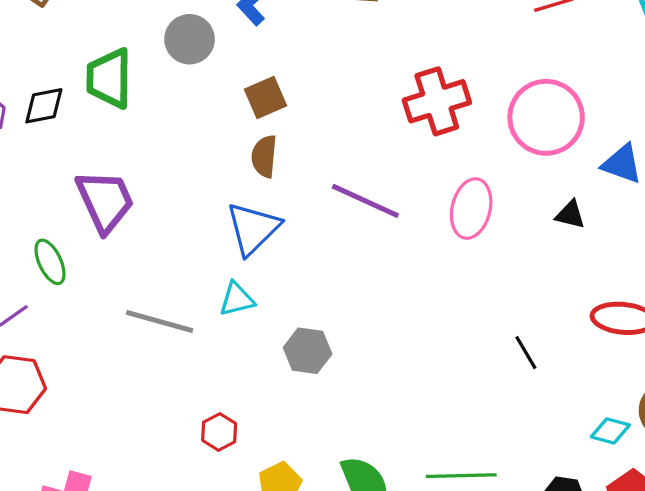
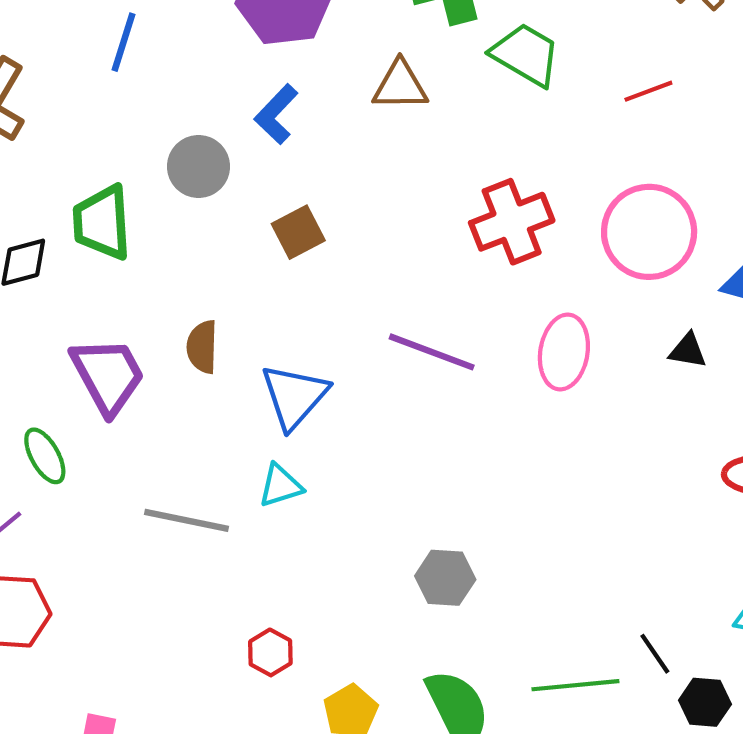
brown semicircle: (264, 156) -> (202, 347), moved
gray hexagon: (308, 351) -> (445, 578), moved
black line: (526, 353) -> (655, 654), moved

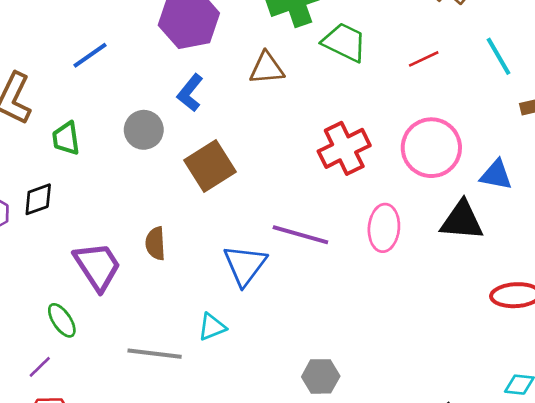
blue line: (124, 42) -> (90, 55), turned 42
green trapezoid: (102, 222) -> (66, 138), moved, size x0.7
brown square: (298, 232) -> (210, 166), size x1.5
black triangle: (688, 351) -> (462, 221), size x1.8
blue triangle: (294, 396) -> (245, 265), moved

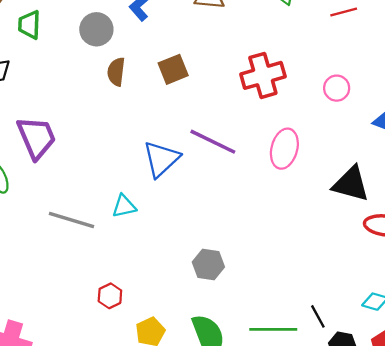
pink circle: (431, 148) -> (337, 88), size x0.5
brown square: (210, 166) -> (173, 69), moved, size x0.7
black triangle: (462, 221) -> (351, 184), moved
brown semicircle: (155, 243) -> (116, 72), moved

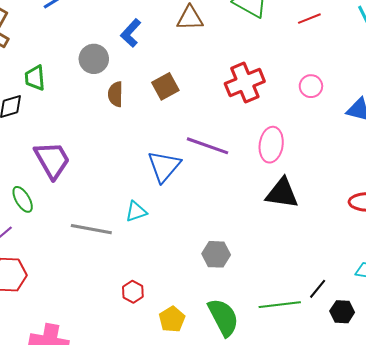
green trapezoid: (29, 25) -> (35, 78), moved
black triangle: (351, 184) -> (282, 193), moved
black line: (318, 316) -> (318, 289), turned 75

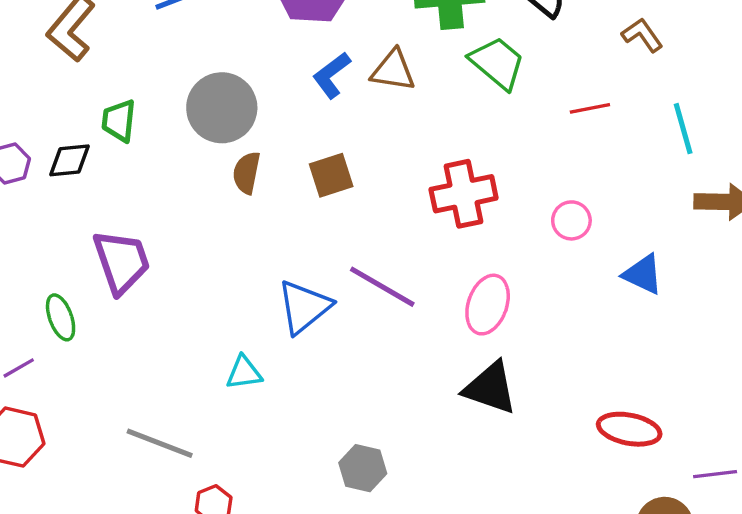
blue L-shape: (131, 33) -> (332, 75), moved
gray circle: (94, 59) -> (222, 108), size x1.4
gray line: (91, 229) -> (160, 443), moved

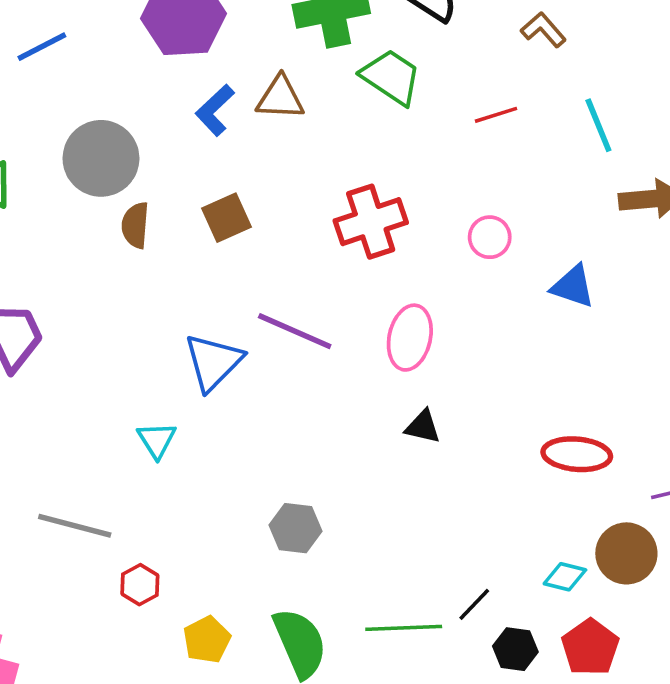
cyan triangle: (244, 373) -> (157, 440), turned -48
black triangle: (490, 388) -> (423, 427), size x0.6

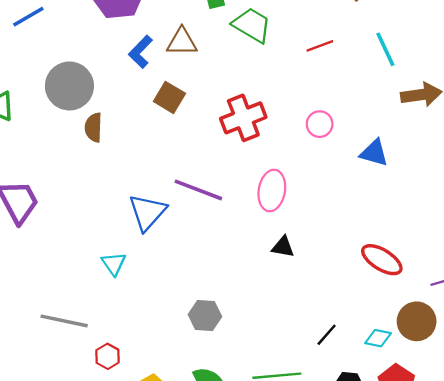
brown square: (226, 218) -> (169, 97), moved, turned -32
red ellipse: (577, 454) -> (382, 260), turned 30
black line: (474, 604) -> (327, 335), moved

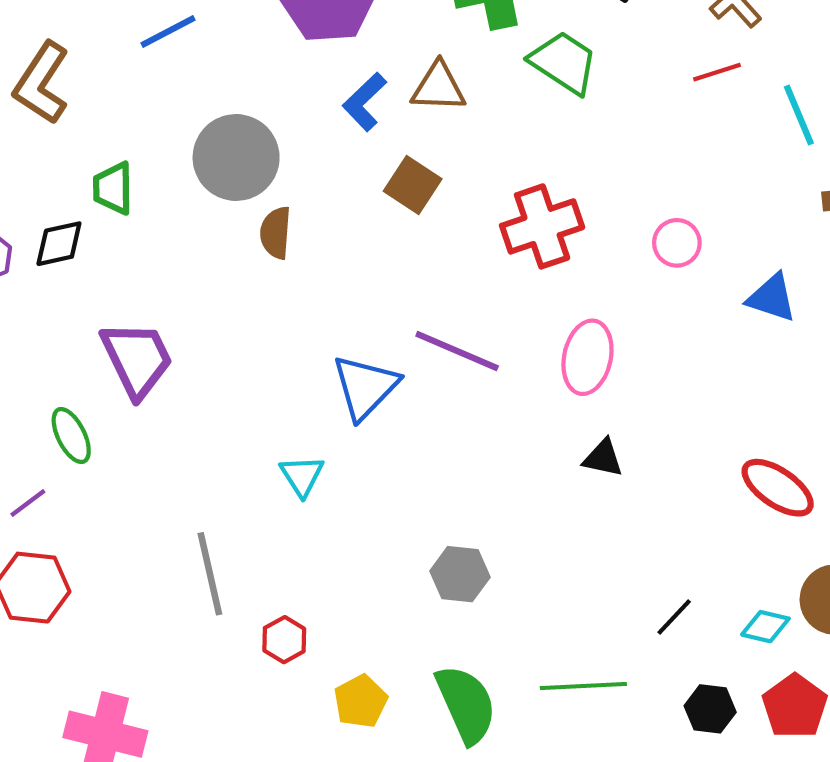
red line: (320, 46) -> (717, 72), moved
gray line: (64, 321) -> (210, 574), turned 63

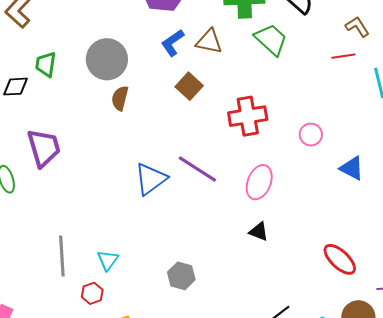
cyan triangle: (302, 476) -> (108, 260), moved

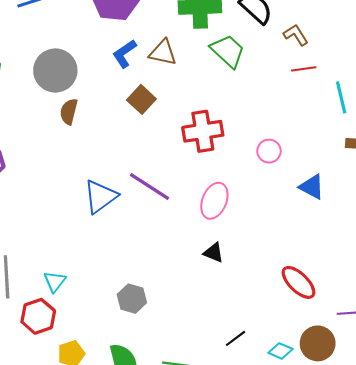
brown L-shape: (357, 27) -> (296, 35), moved
red hexagon: (92, 293) -> (38, 316), size x1.5

